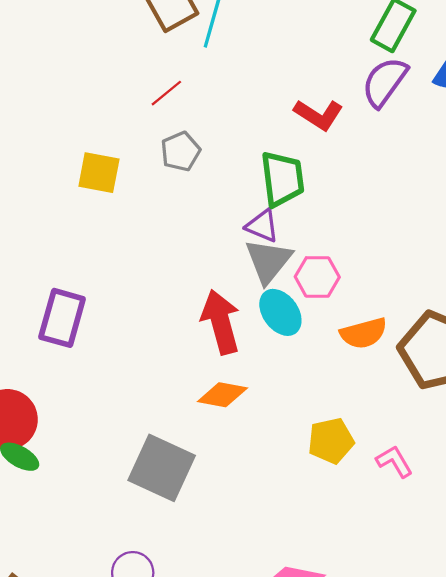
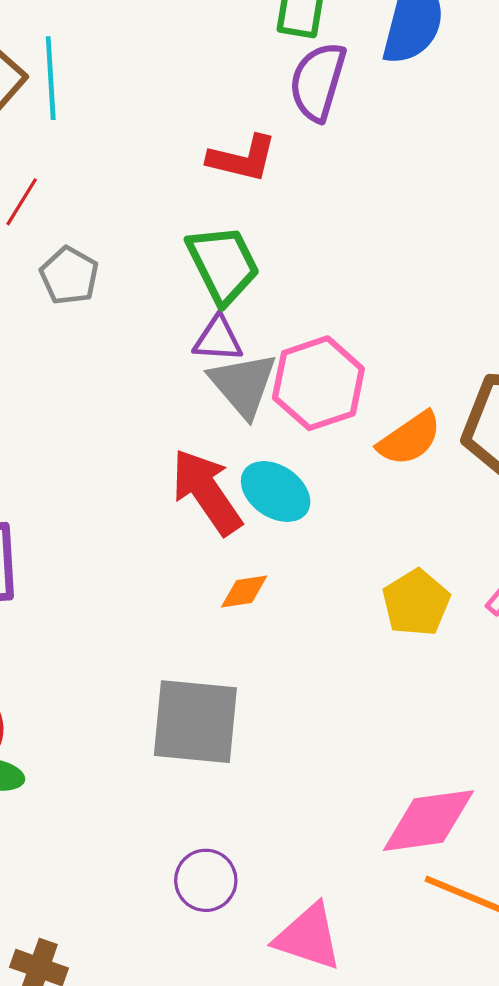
pink hexagon: (317, 277) -> (318, 383), size x1.4
cyan ellipse: (280, 312) -> (276, 491), moved
orange diamond: (222, 395) -> (244, 591), size x0.7

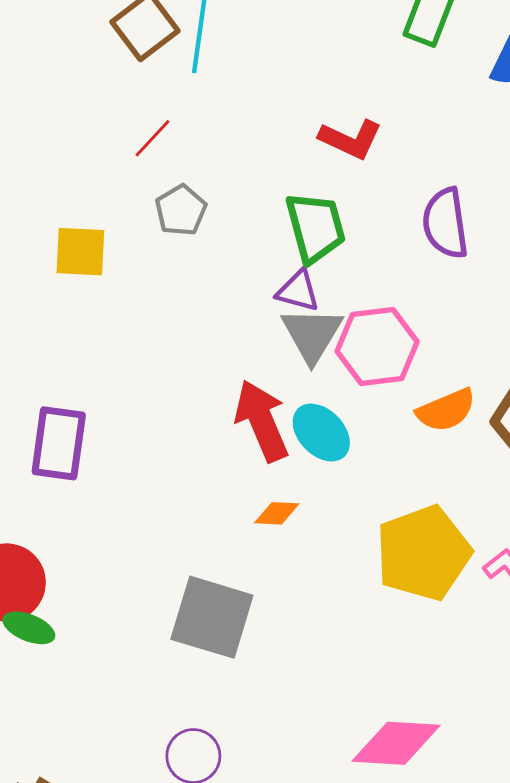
purple semicircle: (318, 82) -> (445, 223), moved, turned -36
yellow pentagon: (416, 603) -> (423, 553), size x1.6

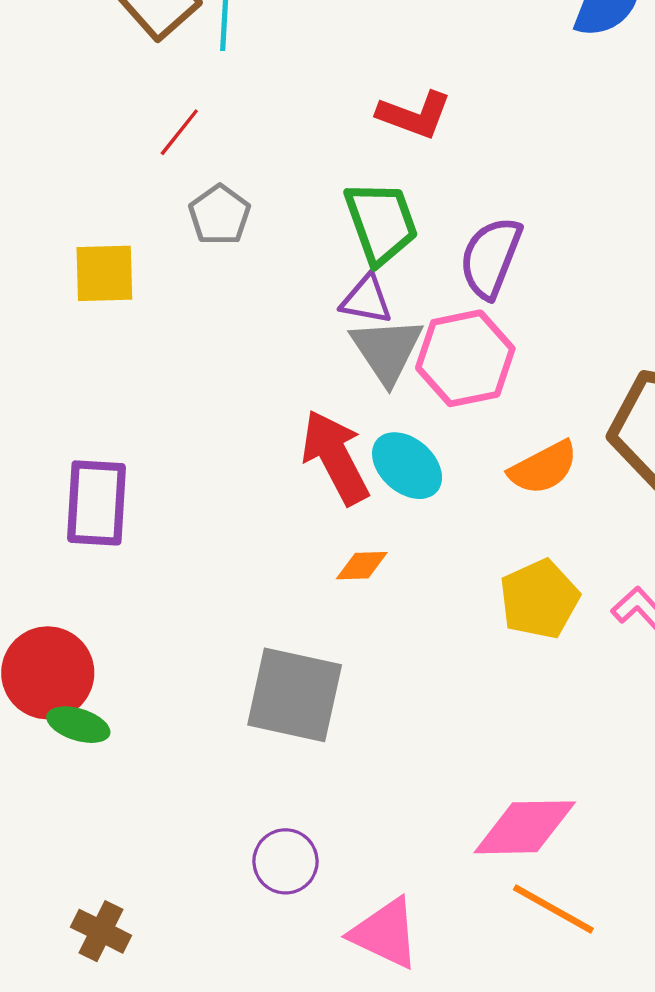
purple semicircle: (445, 223) -> (491, 258), moved, turned 34
orange semicircle: (446, 410) -> (543, 468), moved
yellow pentagon: (423, 553) -> (539, 599), size x0.7

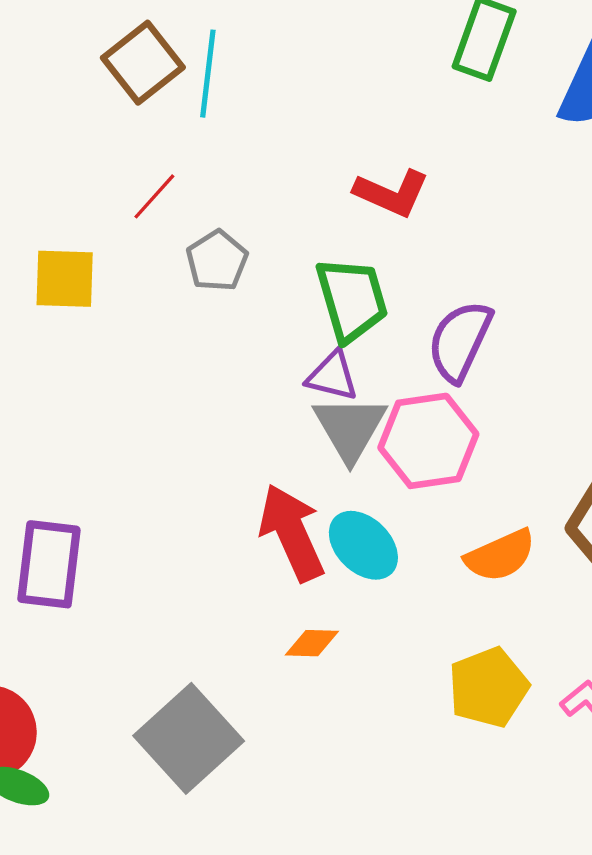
gray pentagon: (220, 215) -> (217, 261), moved
yellow square: (104, 273) -> (65, 279), moved
gray square: (295, 695) -> (189, 738), moved, turned 32

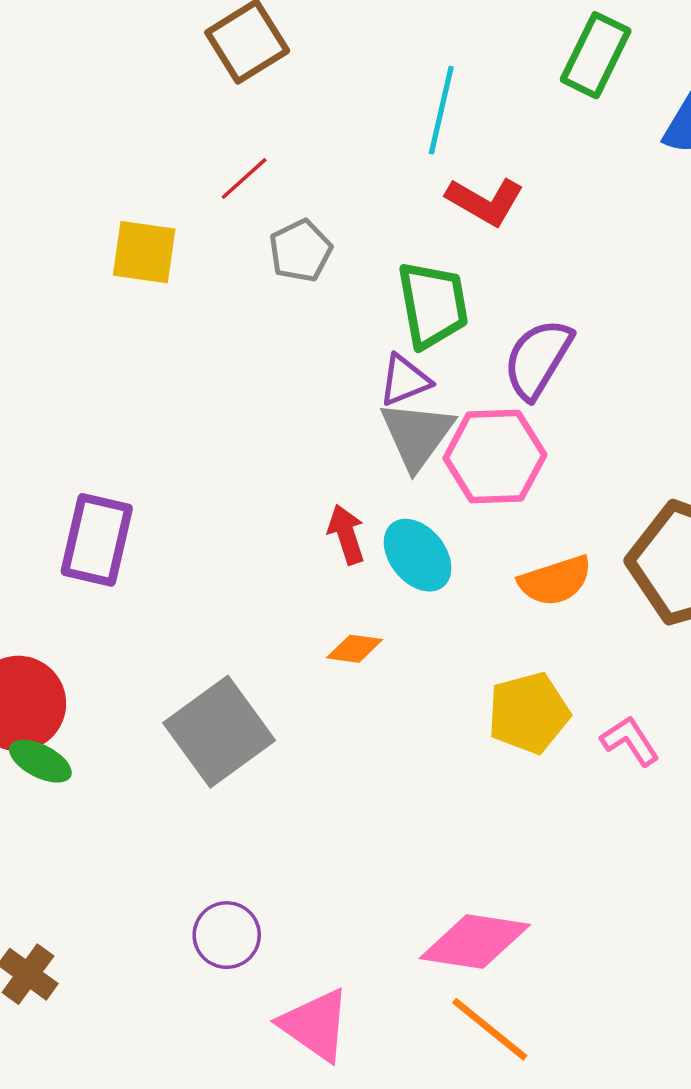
cyan line: (208, 74) -> (441, 110), moved
purple triangle: (332, 376) -> (405, 380), turned -42
red arrow: (292, 533) -> (346, 534), size x0.6

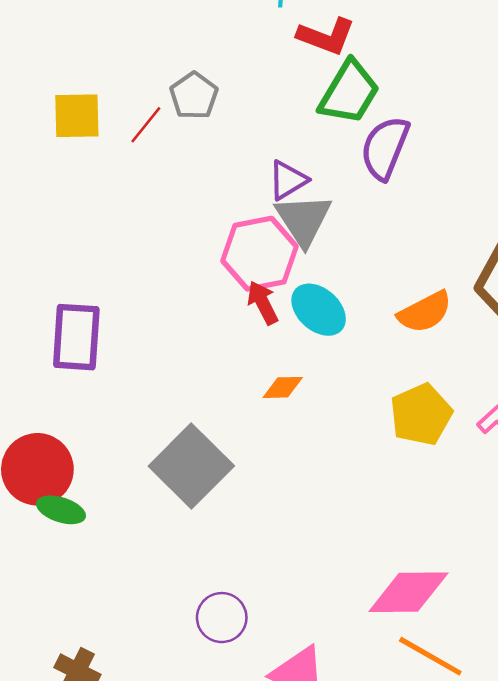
red line: (244, 179) -> (146, 125), moved
green trapezoid: (433, 305) -> (349, 92), moved, turned 50
pink hexagon: (495, 457) -> (260, 254), moved

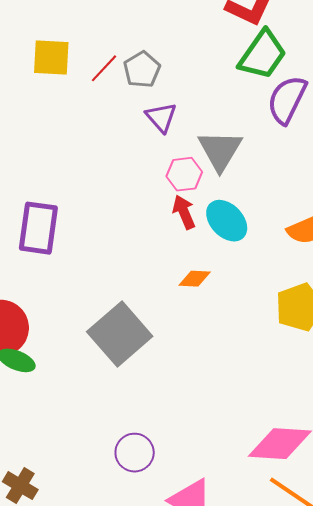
gray pentagon: (194, 96) -> (142, 70), moved
purple triangle: (288, 180) -> (161, 117), moved, turned -44
pink hexagon: (260, 254) -> (184, 174), size x0.6

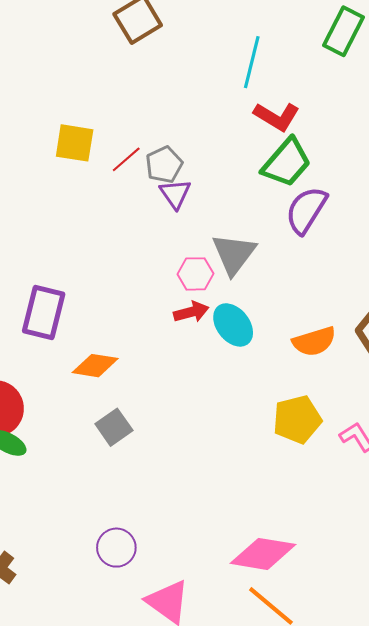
purple triangle: (161, 117) -> (175, 194), moved
red arrow: (184, 212) -> (191, 312), turned 92
orange diamond: (195, 279) -> (95, 366), moved, size x1.4
gray square: (120, 334) -> (114, 427), size x0.6

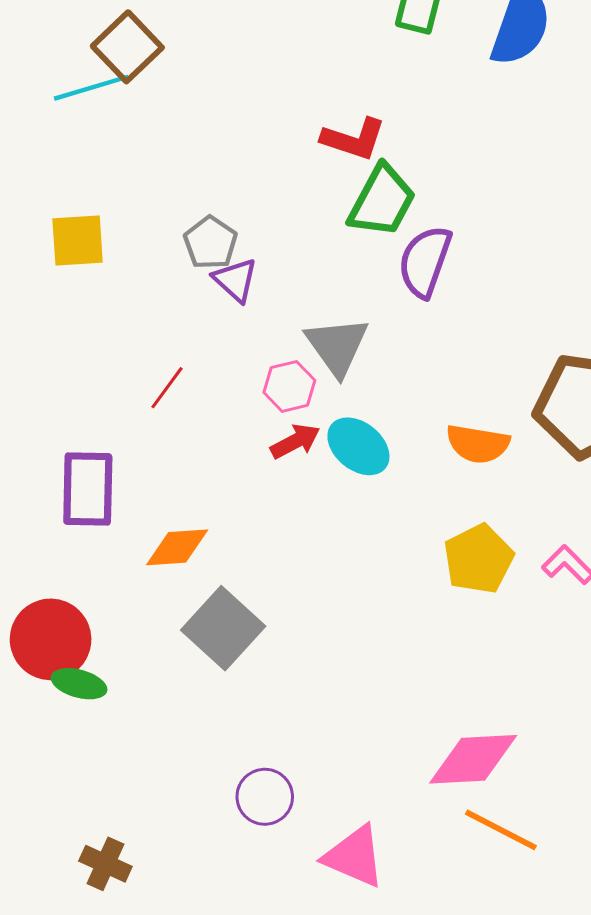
cyan line: (252, 62) -> (91, 88), moved, turned 72
red line: (126, 159) -> (167, 388), moved
orange semicircle: (314, 341) -> (478, 444), turned 39
gray square: (114, 427) -> (223, 628), size x1.5

